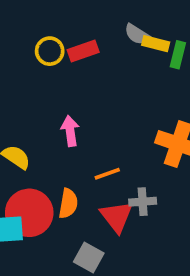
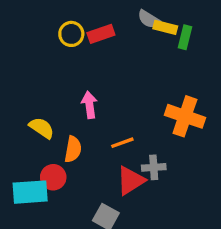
orange semicircle: (68, 204) -> (73, 149), moved
red circle: (29, 213) -> (53, 177), size x0.6
red triangle: (117, 217) -> (131, 181), turned 36

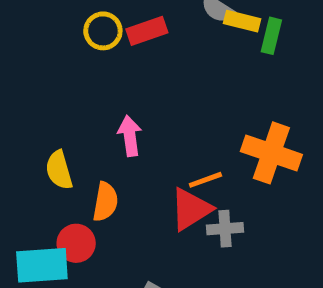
yellow semicircle: (42, 128) -> (59, 170), turned -140
orange line: (122, 143) -> (205, 180), moved
red triangle: (131, 181) -> (191, 209), moved

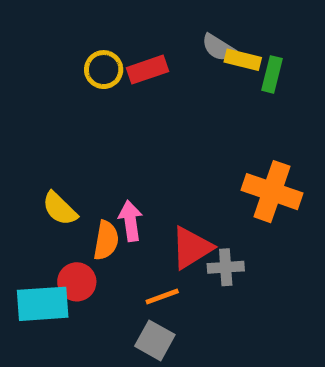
pink arrow: (130, 136) -> (130, 221), moved
yellow semicircle: (59, 170) -> (60, 209), turned -30
orange line: (205, 180) -> (162, 297), moved

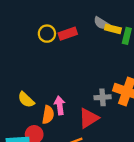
gray cross: (226, 267) -> (103, 97), moved

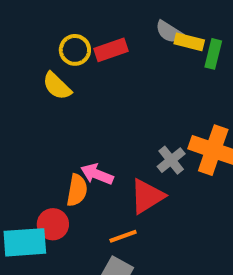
gray cross: (103, 97) -> (171, 160), turned -35
yellow semicircle: (26, 100) -> (57, 86), moved
pink arrow: (60, 105) -> (97, 174), turned -60

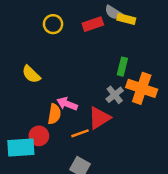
red rectangle: (111, 50) -> (93, 24), moved
green rectangle: (213, 54) -> (122, 67), moved
yellow semicircle: (57, 86) -> (31, 74), moved
orange line: (123, 236) -> (80, 133), moved

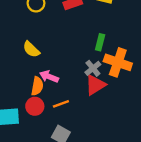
yellow semicircle: (31, 74) -> (31, 49), moved
red triangle: (99, 118) -> (95, 85), moved
red circle: (39, 136) -> (35, 106), moved

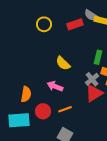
yellow semicircle: (31, 49) -> (63, 63), moved
orange semicircle: (37, 86) -> (26, 94), moved

